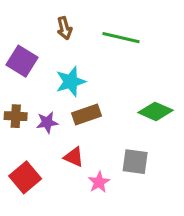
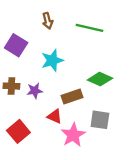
green diamond: (156, 111) -> (100, 79), moved
brown rectangle: (86, 115) -> (72, 97), moved
pink star: (99, 182) -> (73, 135), size x1.5

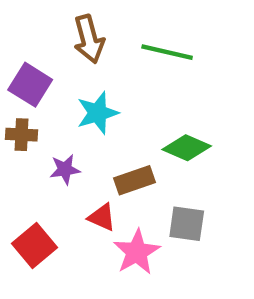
brown arrow: (48, 21) -> (89, 39), size x1.5
brown cross: (11, 86) -> (21, 135), moved

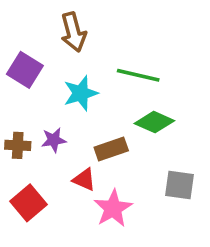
green line: (167, 52) -> (138, 75), moved
brown cross: (21, 135) -> (18, 145), moved
gray square: (187, 224) -> (180, 185), moved

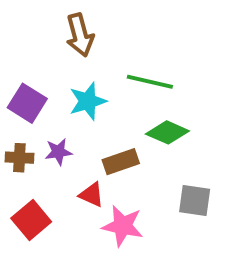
purple square: (25, 70) -> (27, 103), moved
pink star: (113, 208) -> (123, 226), turned -30

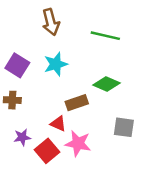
green line: (150, 82) -> (105, 36), moved
purple star: (58, 152) -> (22, 137), moved
red square: (31, 220) -> (47, 151), moved

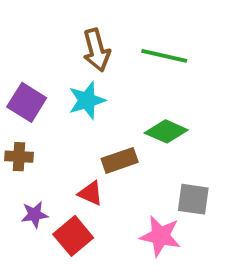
brown arrow: (51, 22) -> (96, 50), moved
pink star: (78, 143) -> (160, 236), moved

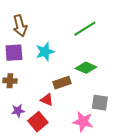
brown arrow: (96, 50) -> (20, 26), moved
green line: (164, 56) -> (85, 29), turned -45
purple square: (27, 102) -> (14, 53), turned -36

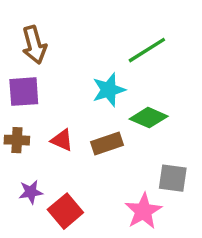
cyan star: (45, 52) -> (109, 90), moved
red triangle: (47, 100) -> (62, 140), moved
pink star: (83, 122) -> (143, 211), turned 30

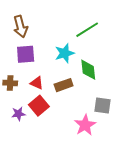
purple square: (24, 92) -> (26, 54), moved
green diamond: (149, 118) -> (88, 70), turned 60
red square: (65, 211) -> (39, 106), moved

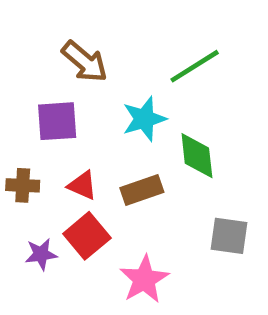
brown arrow: (20, 27) -> (85, 62), moved, turned -35
pink star: (85, 125) -> (144, 279), moved

